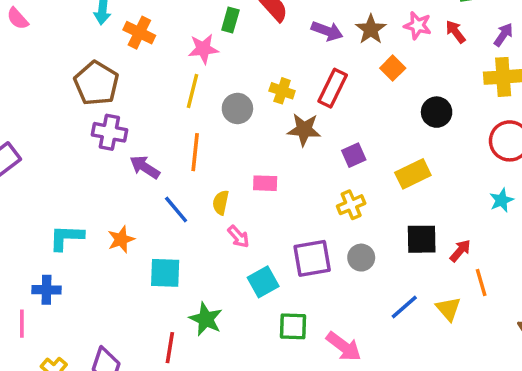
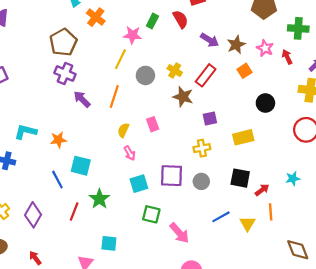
pink rectangle: (265, 183) -> (153, 124), turned 56
cyan star: (502, 200) -> (293, 179), moved
blue line: (176, 210) -> (57, 180), moved

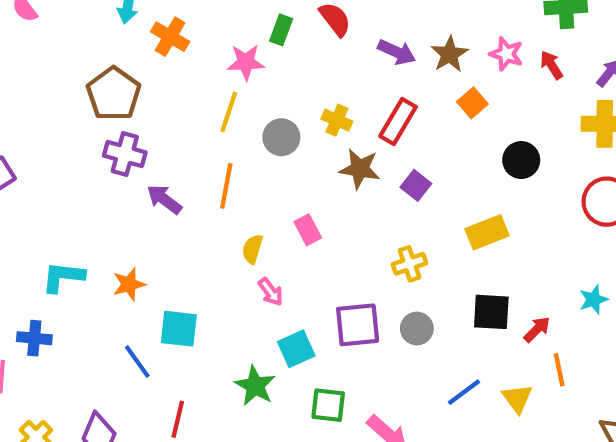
purple square: (210, 118) -> (416, 185), moved, turned -32
green star: (99, 199) -> (255, 386), moved

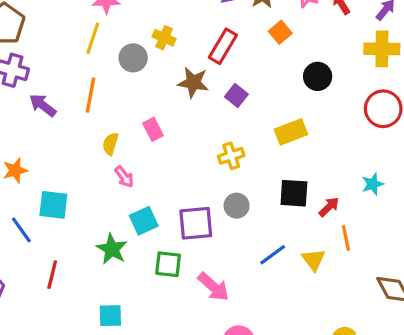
yellow cross: (337, 120) -> (164, 38), moved
purple square: (358, 325) -> (196, 223), moved

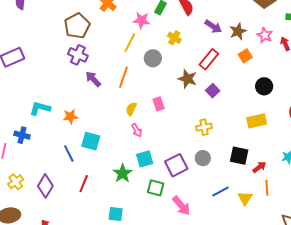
yellow cross: (164, 38) -> (174, 38), moved
yellow rectangle: (291, 132) -> (257, 121), moved
purple square: (196, 223) -> (176, 165), turned -30

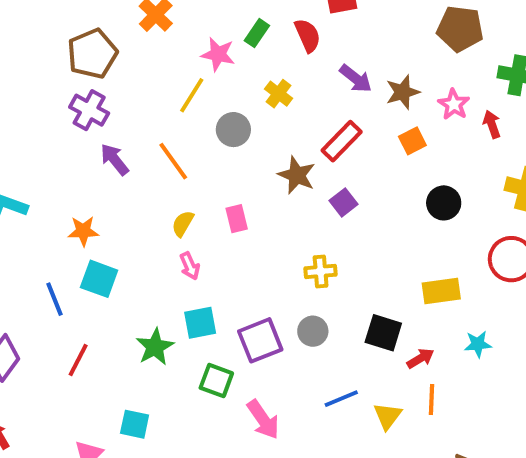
orange line: (123, 77) -> (173, 161), turned -60
orange star: (70, 117) -> (83, 231), moved
yellow rectangle: (257, 121) -> (441, 291), moved

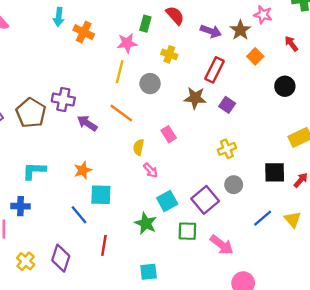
brown pentagon: (92, 54) -> (31, 113), moved
pink star: (454, 104) -> (263, 15), moved
red arrow: (492, 124) -> (291, 44), moved

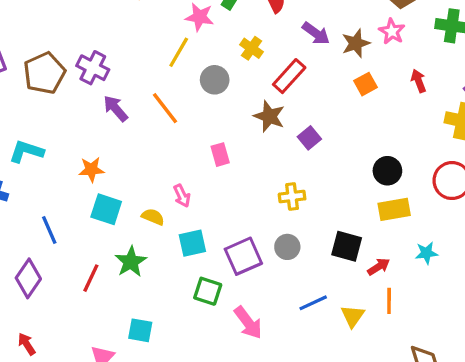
red rectangle: (214, 70) -> (289, 76), moved
black circle: (285, 86) -> (387, 171), moved
yellow semicircle: (139, 147) -> (153, 217), moved, turned 84
blue line: (79, 215) -> (49, 230), moved
green star: (146, 223) -> (131, 262), moved

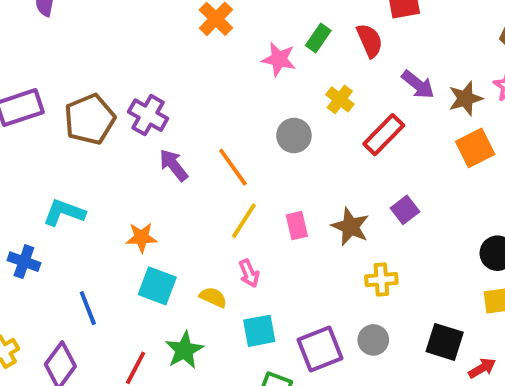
yellow line: (179, 52) -> (244, 221), moved
orange square: (365, 84) -> (475, 148), size x1.4
brown star: (269, 116) -> (350, 227), moved

